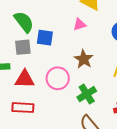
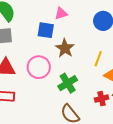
blue square: (45, 38) -> (46, 30), moved

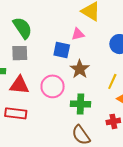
green cross: (68, 83) -> (80, 104), turned 30

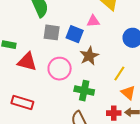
gray square: (20, 53) -> (52, 32), moved
red rectangle: (16, 113) -> (22, 103), moved

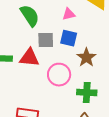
pink triangle: (93, 21) -> (69, 14), moved
red triangle: (27, 62) -> (29, 58), moved

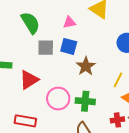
red triangle: (29, 58) -> (29, 80), moved, turned -40
pink circle: (59, 75) -> (58, 99), moved

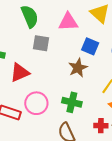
pink triangle: (69, 22) -> (68, 22), size x1.5
blue square: (69, 46) -> (90, 46), moved
pink circle: (58, 99) -> (36, 103), moved

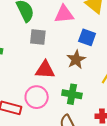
red triangle: (20, 73) -> (45, 70), moved, turned 30

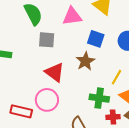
red triangle: (45, 70) -> (55, 72), turned 35
green cross: (72, 94) -> (99, 98), moved

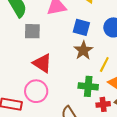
brown star: (85, 61) -> (83, 50), moved

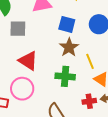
yellow line: (104, 64) -> (90, 61), turned -49
green cross: (88, 86) -> (65, 76), moved

